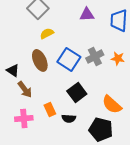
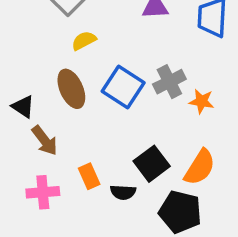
orange star: (118, 58) -> (202, 101), moved
black square: (77, 92) -> (152, 164), moved
orange semicircle: (112, 104) -> (200, 167), turned -100

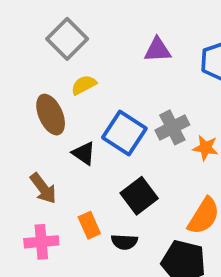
brown ellipse: (71, 89) -> (51, 115), moved
black triangle: (23, 107) -> (84, 153), moved
black square: (152, 164) -> (139, 196), moved

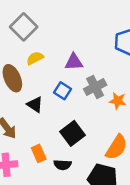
purple triangle: (158, 50) -> (74, 62), moved
blue square: (124, 133) -> (63, 91), size x0.6

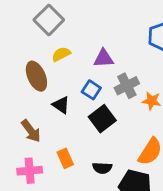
black square: (73, 133) -> (102, 119), moved
black semicircle: (63, 165) -> (102, 168), moved

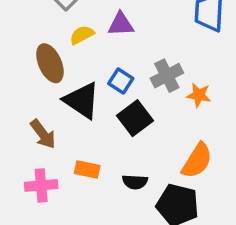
purple triangle: (104, 58) -> (121, 24), moved
black triangle: (61, 105) -> (82, 100), size x1.6
orange rectangle: (65, 158) -> (87, 169), turned -54

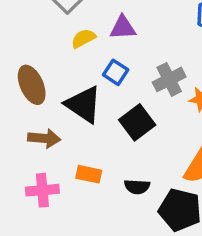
brown ellipse: (50, 63) -> (32, 85), moved
blue square: (121, 81) -> (116, 72), moved
brown arrow: (43, 134) -> (44, 138), turned -48

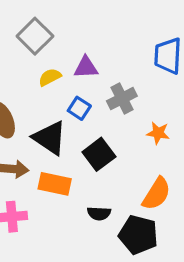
gray cross: (169, 79) -> (122, 98), moved
orange rectangle: (89, 174) -> (55, 184), moved, size x1.4

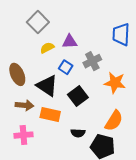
orange star: (158, 133) -> (115, 83), size x1.5

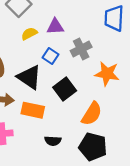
orange semicircle: (114, 121) -> (92, 114), moved
black semicircle: (78, 133) -> (53, 141), moved

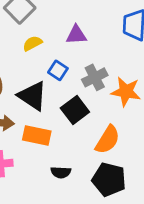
purple triangle: (55, 27) -> (76, 35), moved
gray cross: (81, 49) -> (95, 77), moved

